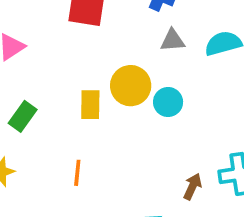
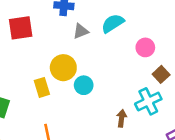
cyan circle: (168, 102) -> (84, 85), moved

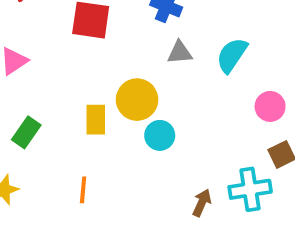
cyan semicircle: (113, 23) -> (232, 55), turned -40

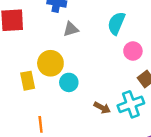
cyan semicircle: (232, 55) -> (116, 23), moved
orange line: (83, 190) -> (41, 124), moved
brown arrow: (202, 203) -> (102, 108), moved, turned 105

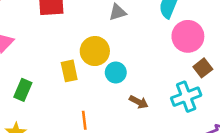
pink circle: (133, 51) -> (188, 36), size x1.5
brown arrow: (102, 108) -> (139, 102), moved

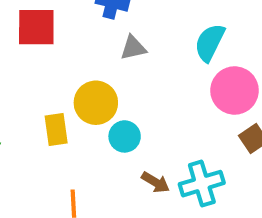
cyan cross: (186, 97) -> (202, 184), moved

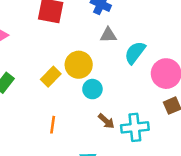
cyan semicircle: (210, 43) -> (135, 53), moved
yellow rectangle: (56, 129) -> (51, 77), turned 42

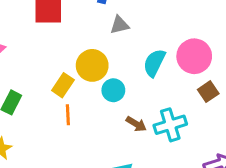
cyan semicircle: (135, 53) -> (154, 63), moved
orange line: (53, 125) -> (68, 115), moved

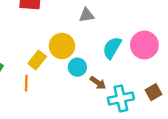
brown square: (208, 92) -> (154, 92), moved
orange line: (68, 115) -> (26, 83), moved
brown arrow: (136, 124) -> (98, 83), moved

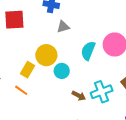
orange line: (26, 83) -> (21, 90), turned -48
brown arrow: (98, 83) -> (79, 96), moved

